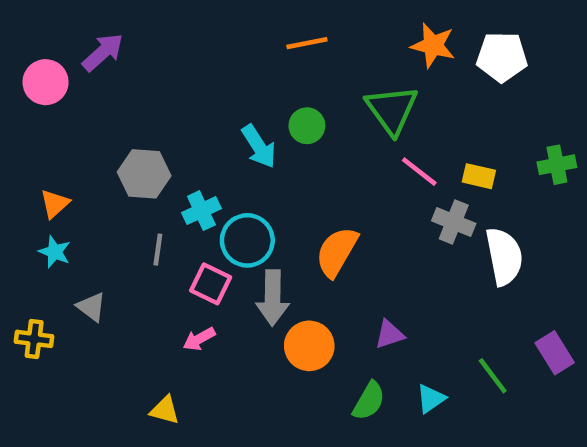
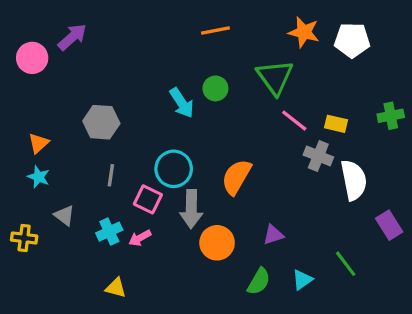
cyan cross: (201, 211) -> (109, 232), moved
purple rectangle: (555, 353) -> (389, 225), moved

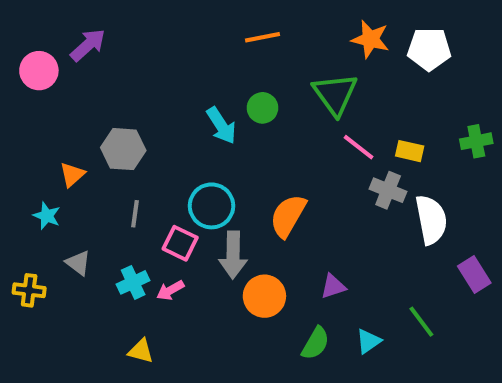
orange triangle: (39, 143) -> (72, 175), moved

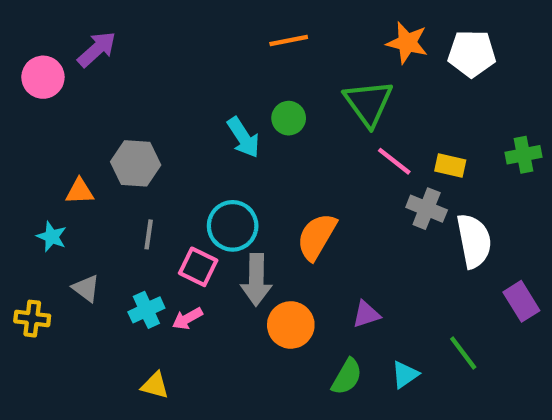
orange triangle: (72, 175) -> (80, 191), turned 40

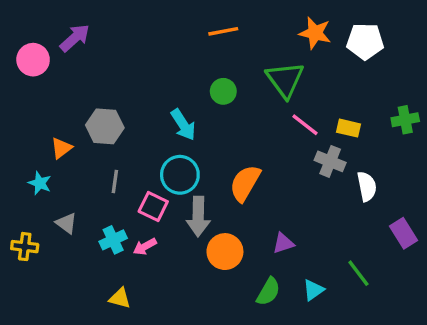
cyan arrow: (243, 138) -> (183, 125), moved
orange triangle: (80, 191) -> (61, 148), turned -35
white semicircle: (474, 241) -> (367, 186), size x0.7

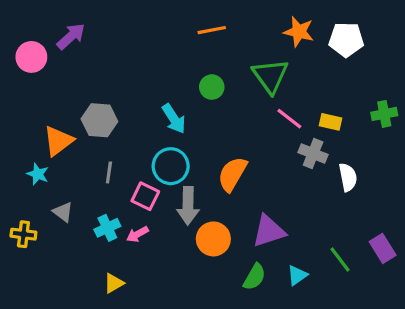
orange triangle: (61, 148) -> (58, 141), size x1.5
purple rectangle: (404, 233) -> (383, 248), moved
purple triangle: (283, 243) -> (269, 231), size x1.6
yellow triangle: (120, 298) -> (114, 283), turned -45

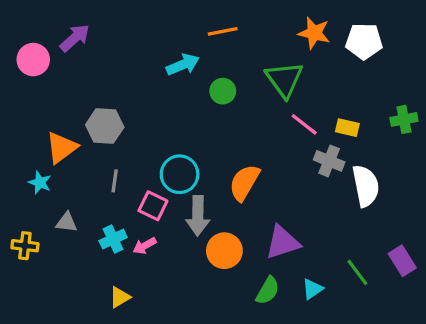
cyan arrow: (174, 119) -> (183, 65), moved, turned -80
white semicircle: (348, 177) -> (366, 186), size x1.4
gray triangle: (63, 212) -> (66, 222), turned -30

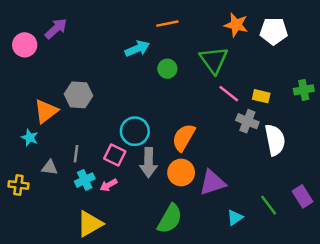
gray line: (115, 181) -> (76, 154), moved
orange circle: (224, 251) -> (181, 173), moved
green semicircle: (268, 291) -> (170, 219), moved, size x1.4
yellow triangle: (120, 297) -> (90, 224), size x1.6

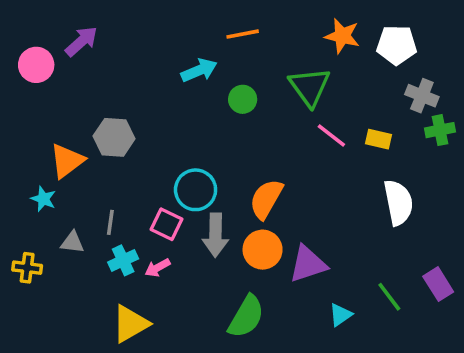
gray cross: (247, 121) -> (422, 96), moved

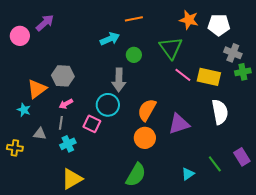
yellow rectangle: (378, 139) -> (209, 77), size x1.6
gray arrow: (215, 235) -> (119, 80), moved
purple triangle: (308, 264) -> (179, 124), moved
pink arrow: (157, 268) -> (66, 104), moved

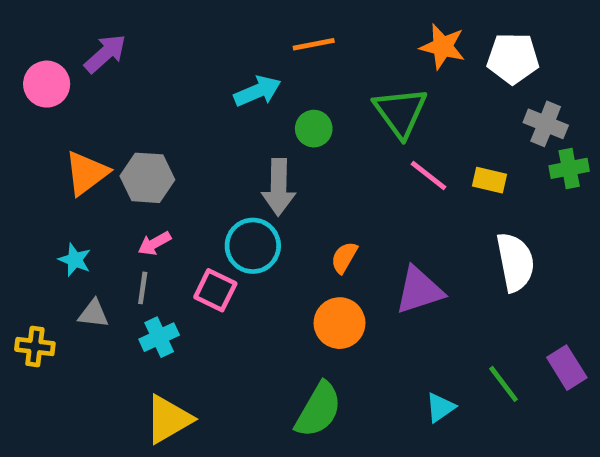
yellow rectangle: (209, 77) -> (489, 180), size x0.6
orange triangle: (37, 89) -> (86, 173), moved
cyan star: (24, 110) -> (75, 260), moved
orange semicircle: (147, 110) -> (344, 257), size x0.6

